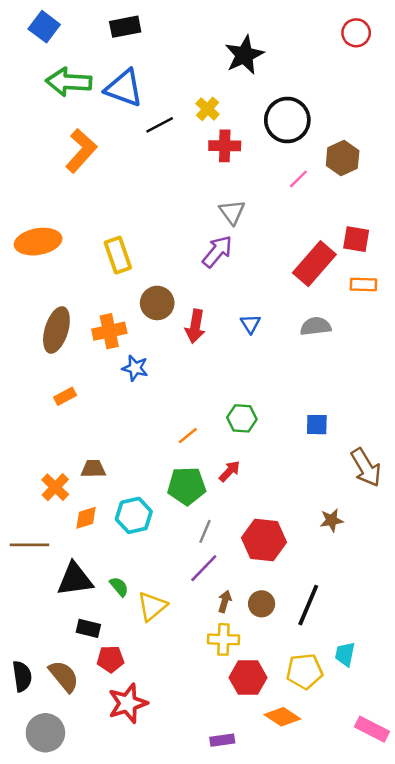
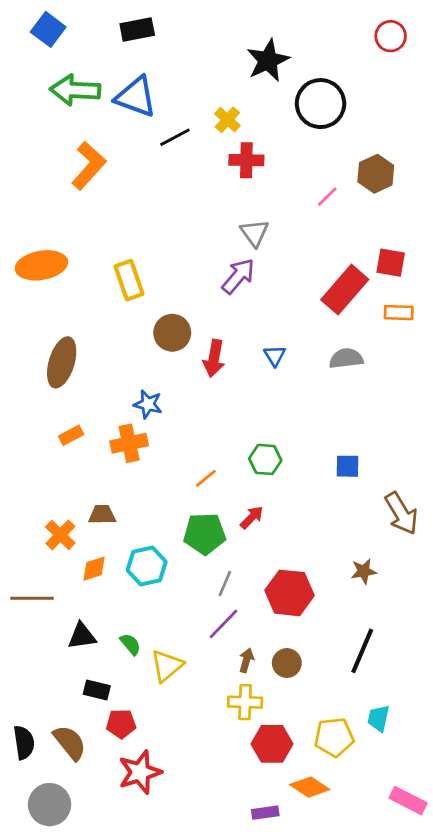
black circle: (287, 120) -> (321, 104), moved
orange cross: (109, 331) -> (129, 443), moved
black triangle: (75, 579) -> (82, 636), size x0.7
black line: (308, 605) -> (362, 651), moved
purple rectangle: (222, 740) -> (265, 813), moved

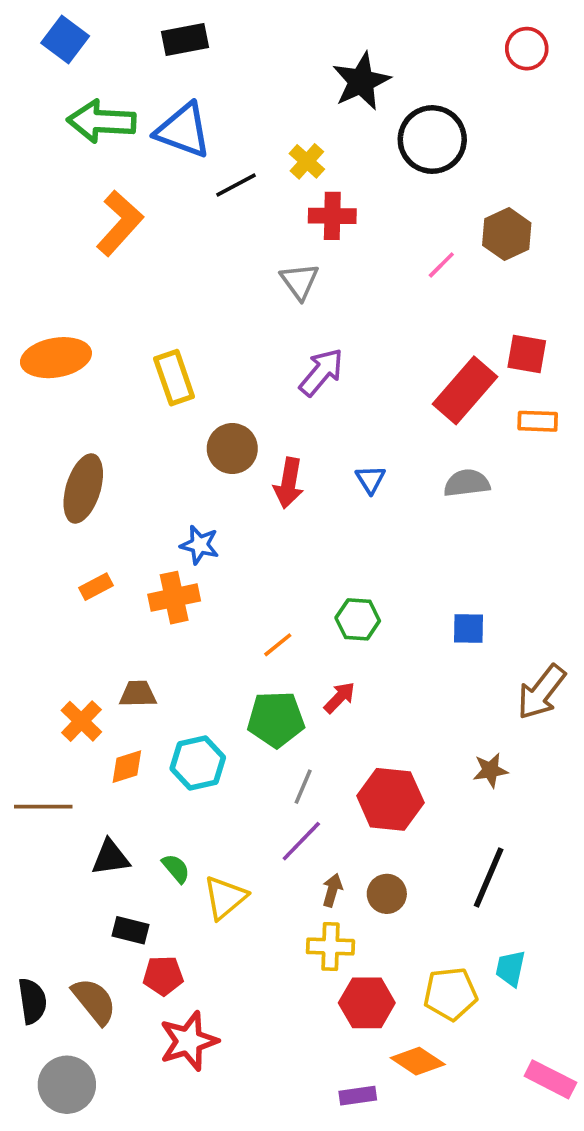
gray triangle: (254, 233) -> (300, 281), moved
brown arrow: (401, 513) -> (541, 692), turned 69

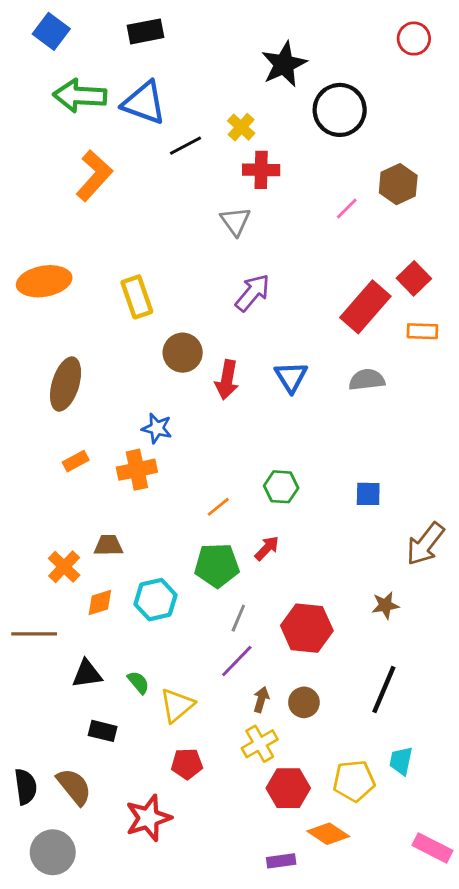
red square: (527, 354) -> (414, 278), turned 36
blue triangle: (370, 479) -> (291, 377), size x1.4
yellow cross: (330, 947) -> (260, 744), turned -32
red pentagon: (163, 976) -> (187, 764), moved

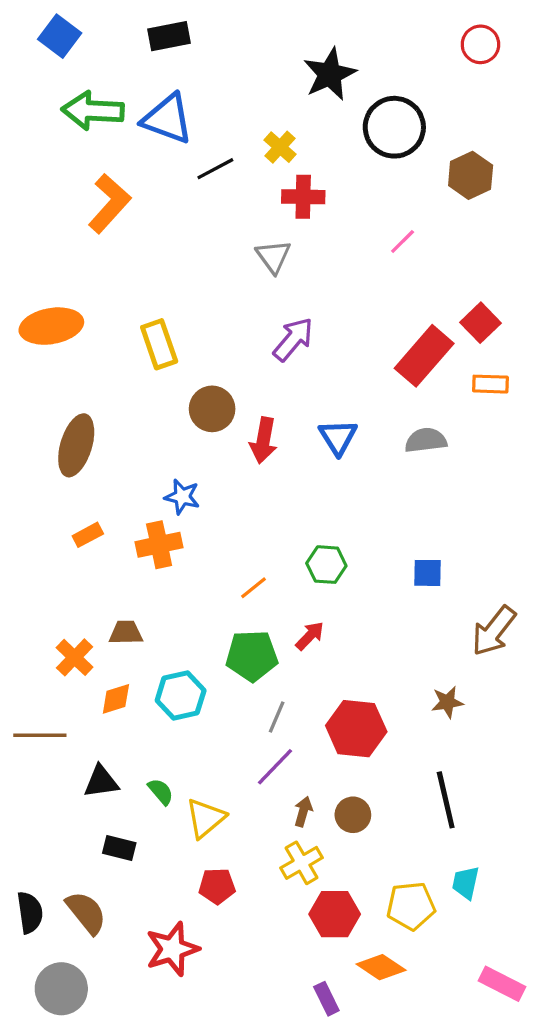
brown hexagon: (398, 184) -> (471, 175), moved
black line: (384, 690) -> (446, 800), turned -36
purple rectangle: (281, 861) -> (326, 999), turned 72

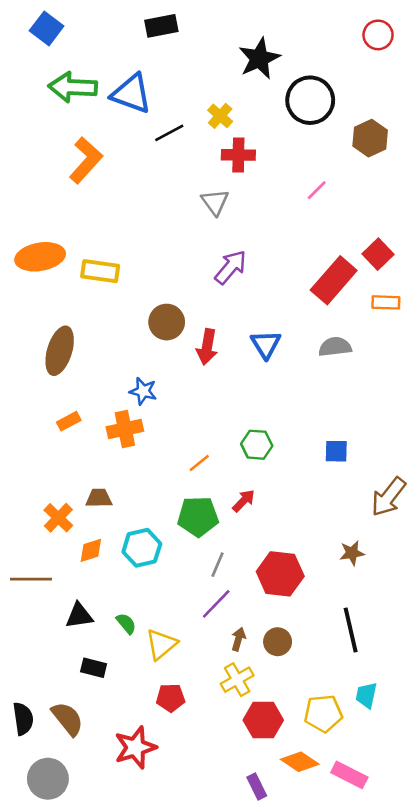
black rectangle: (169, 36) -> (161, 26), moved
yellow rectangle: (159, 344) -> (100, 271), moved, turned -63
pink rectangle: (502, 984) -> (349, 775), moved

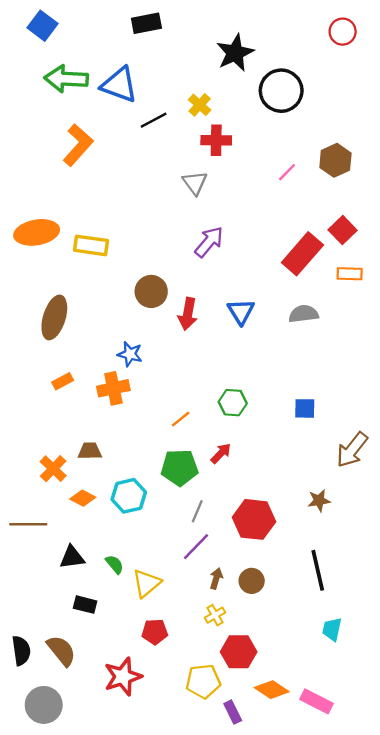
brown hexagon: (370, 138) -> (335, 160), moved
orange diamond: (91, 550) -> (83, 498), turned 45
yellow cross: (237, 680) -> (215, 615), size x0.7
yellow pentagon: (323, 713) -> (203, 681), moved

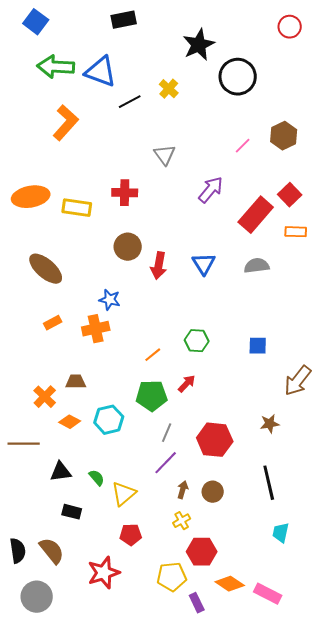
red cross: (216, 140) -> (125, 193), moved
purple arrow: (209, 242) -> (211, 190), moved
brown ellipse: (54, 317) -> (46, 269), turned -66

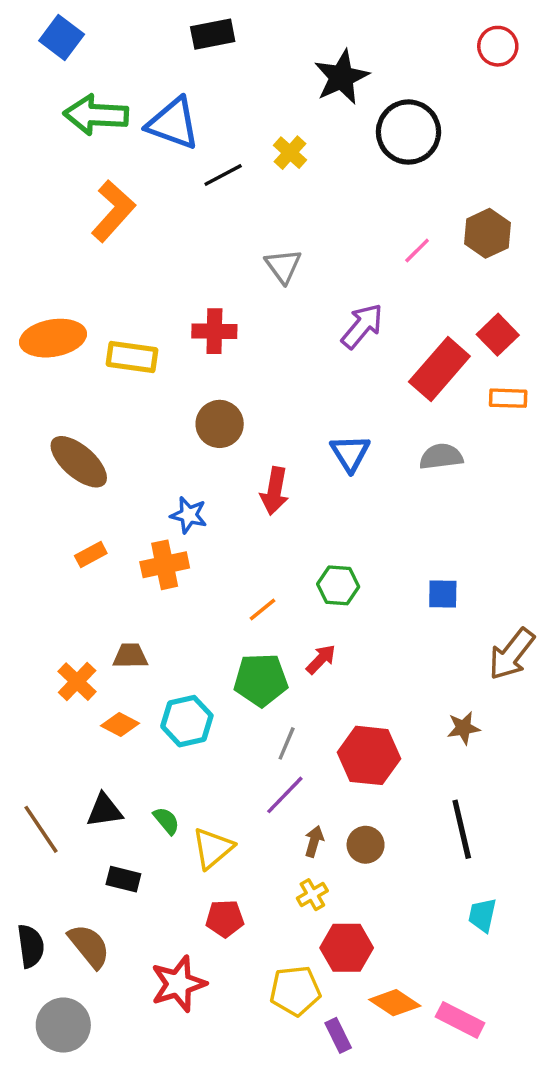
red arrow: (159, 266) -> (275, 491), moved
brown line: (24, 444) -> (41, 829), moved, turned 56

